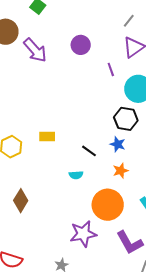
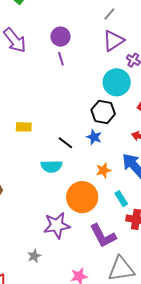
purple line: (111, 69) -> (61, 59), moved
orange star: (121, 171) -> (103, 170), moved
cyan semicircle: (76, 175) -> (52, 166), size x1.5

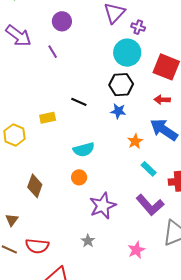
purple line: (61, 59) -> (53, 52), moved
black line: (65, 143) -> (79, 102), moved
orange circle: (82, 197) -> (79, 177), moved, size x0.5
cyan rectangle: (121, 199) -> (149, 169), moved

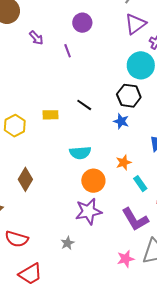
purple arrow: (18, 36) -> (36, 38), moved, size x0.6
orange star: (135, 141) -> (124, 163), moved
orange circle: (79, 177) -> (93, 181), moved, size x1.5
pink star: (136, 250) -> (126, 259), moved

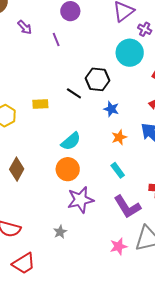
black hexagon: (129, 96) -> (97, 79), moved
cyan semicircle: (80, 153) -> (71, 141), turned -35
orange star: (124, 163) -> (119, 137), moved
orange circle: (93, 181) -> (68, 169), moved
cyan rectangle: (140, 184) -> (118, 170), moved

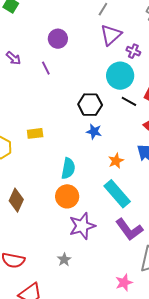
black line: (74, 93) -> (129, 101), moved
blue star: (111, 109) -> (94, 132), moved
cyan semicircle: (71, 141) -> (68, 168), turned -35
cyan rectangle: (118, 170) -> (117, 194), size x1.8
pink star: (119, 246) -> (124, 283), moved

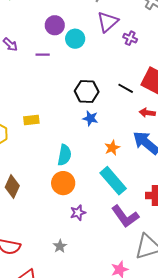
purple line: (46, 68) -> (43, 55), turned -64
cyan circle: (120, 76) -> (75, 39), moved, size x0.7
purple star: (82, 226) -> (78, 213), size x0.6

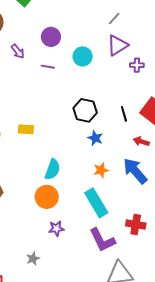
purple circle: (55, 25) -> (51, 37), moved
purple cross: (130, 38) -> (137, 65), turned -32
black line: (126, 88) -> (124, 114), turned 35
blue star: (90, 118) -> (95, 138), moved

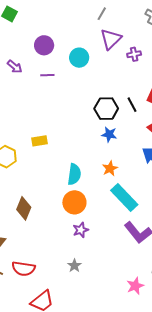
black hexagon: (85, 110) -> (106, 109), moved
orange star: (101, 170) -> (110, 168), moved
purple star: (56, 228) -> (81, 230), moved

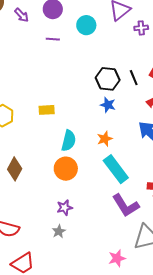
purple arrow: (15, 67) -> (22, 15), moved
yellow rectangle: (40, 141) -> (47, 110), moved
purple star: (81, 230) -> (65, 208), moved

